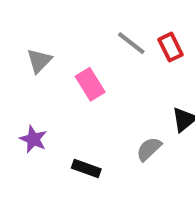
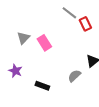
gray line: (131, 43) -> (69, 13), moved
gray triangle: (39, 61) -> (23, 38), moved

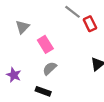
gray triangle: (23, 38) -> (22, 27), moved
gray semicircle: (74, 76) -> (50, 68), moved

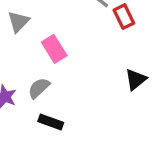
gray semicircle: (50, 68) -> (39, 88), moved

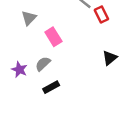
black rectangle: (51, 122) -> (51, 87), turned -49

